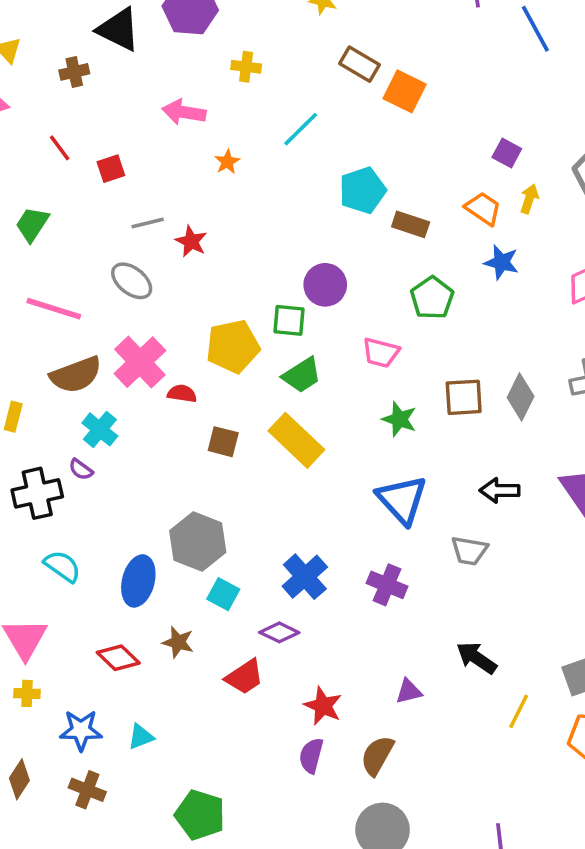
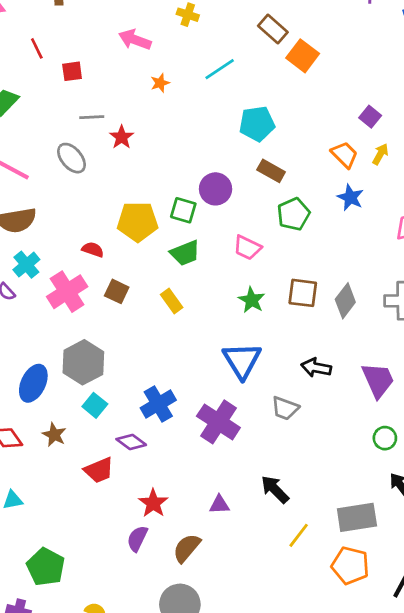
brown rectangle: (411, 224) -> (271, 171), moved
pink cross: (140, 362) -> (67, 292), moved
yellow rectangle: (296, 440) -> (172, 301), size x0.6
purple cross: (387, 585) -> (218, 422), size x1.4

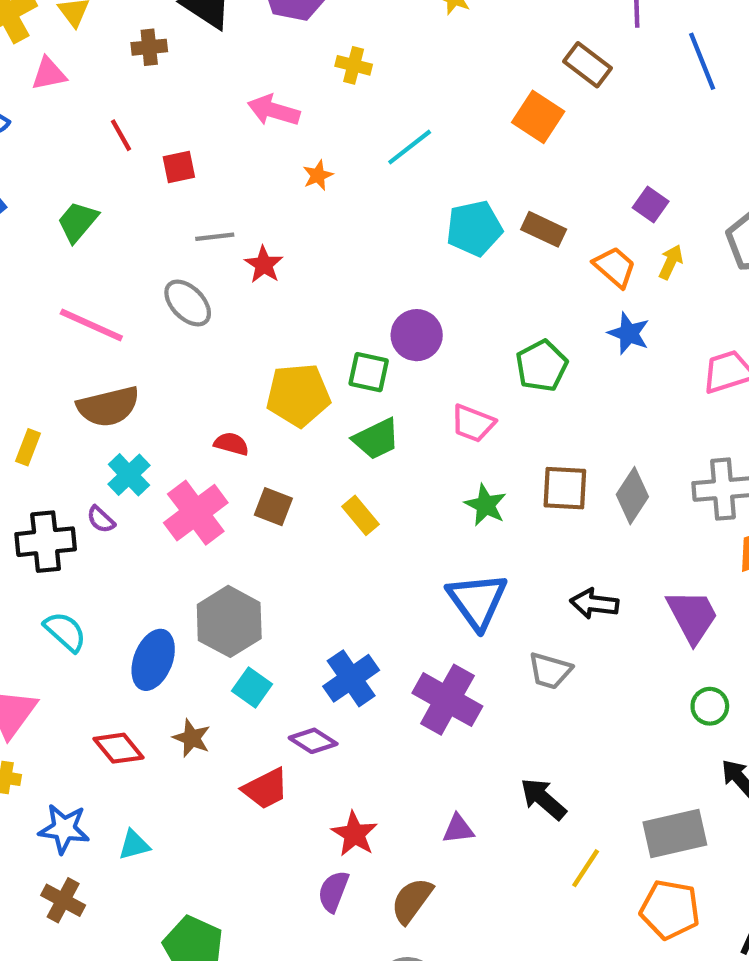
brown rectangle: (273, 29) -> (587, 65), moved
brown rectangle: (271, 171) -> (544, 229), moved

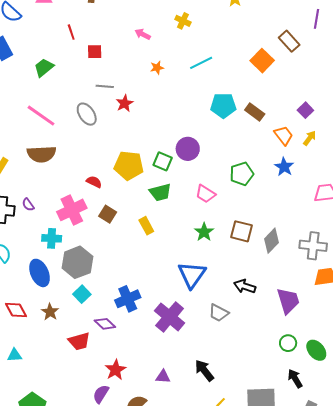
pink arrow: (274, 110) -> (143, 34), size x0.7
cyan cross: (129, 475) -> (52, 238), moved, turned 36
blue ellipse: (153, 660) -> (40, 273), turned -56

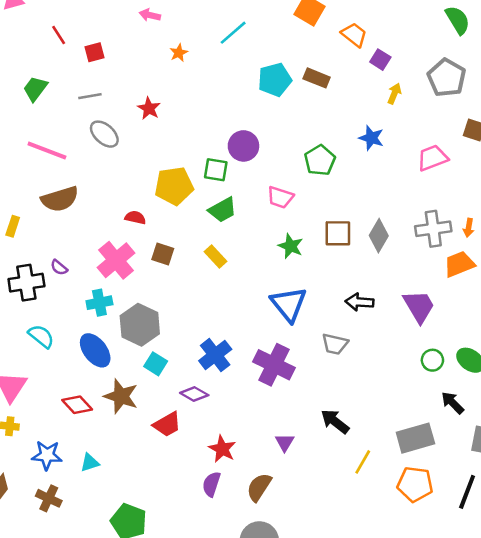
gray line: (105, 86) -> (90, 96), moved
orange trapezoid: (284, 135) -> (354, 35), moved
brown star: (50, 312) -> (121, 396), size x1.5
purple triangle: (163, 377) -> (285, 442), turned -49

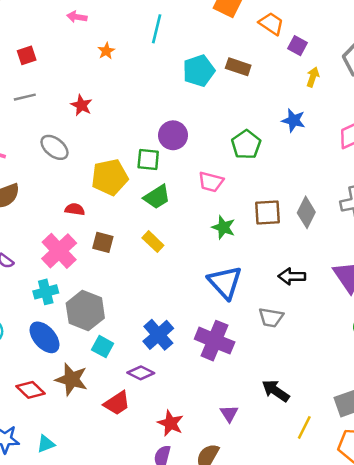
cyan line: (233, 33) -> (157, 29), turned -32
gray ellipse: (104, 134) -> (54, 147), moved

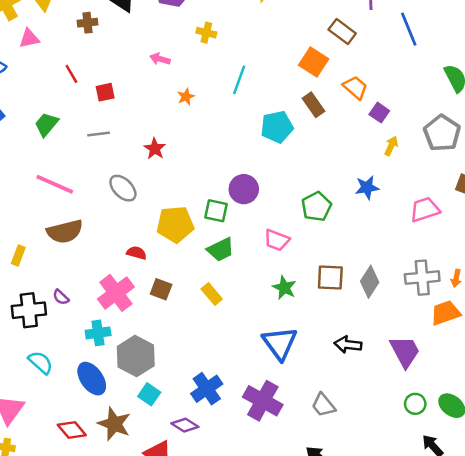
brown rectangle: (238, 67) -> (313, 105), moved, turned 30
blue star: (294, 120) -> (367, 187), turned -30
gray trapezoid: (271, 317) -> (323, 405), moved, turned 35

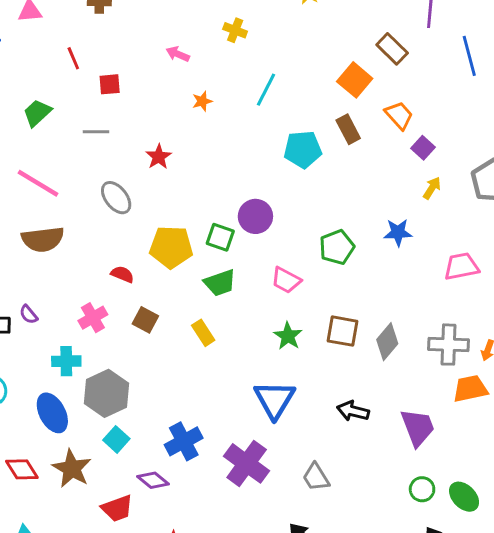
pink cross: (116, 293) -> (93, 318), size x0.7

